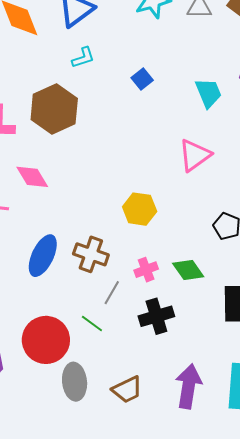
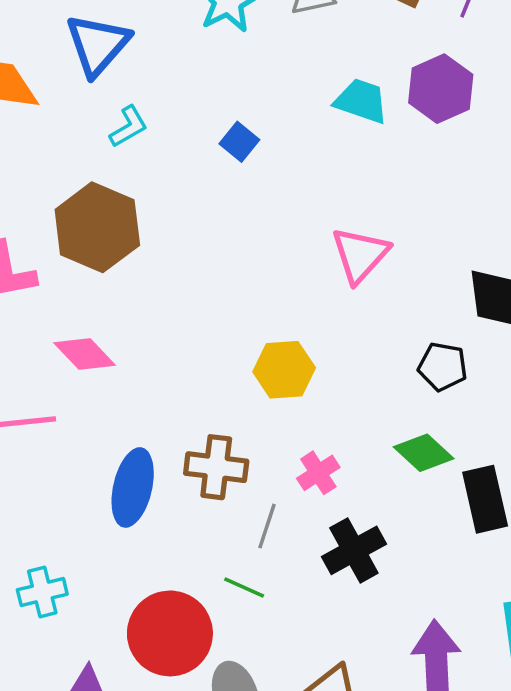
cyan trapezoid: (208, 93) -> (361, 101), moved, turned -36
green diamond: (188, 270) -> (424, 453), moved

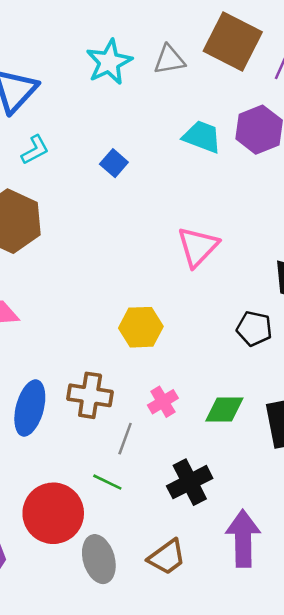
green diamond: (424, 453) -> (224, 410), moved, turned -45
black cross: (354, 550) -> (190, 482), moved

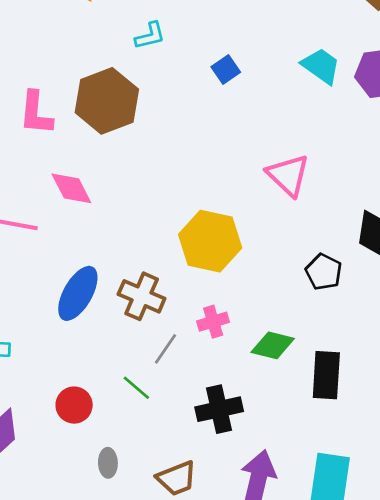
pink triangle: (198, 247) -> (288, 175), turned -45
yellow hexagon: (141, 327) -> (210, 241), size x1.4
red circle: (53, 513) -> (74, 405), size x0.6
gray ellipse: (99, 559) -> (108, 463), size x0.6

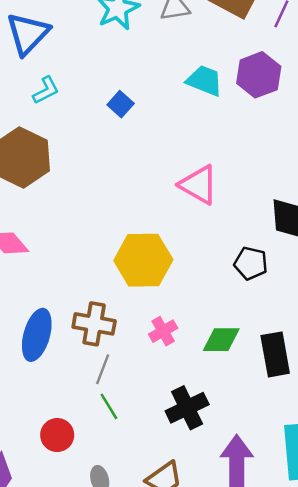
gray line: (165, 349) -> (103, 369), moved
green line: (136, 388) -> (109, 406), turned 32

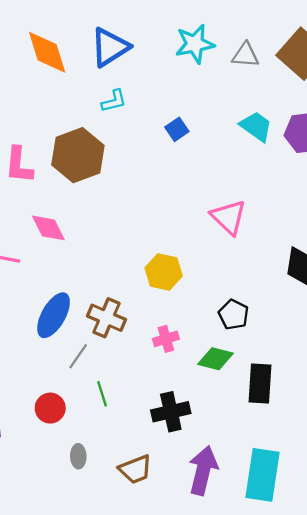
yellow hexagon: (143, 260) -> (164, 272), size x0.7
black pentagon: (251, 263) -> (234, 314), moved
gray line: (103, 369) -> (78, 356), moved

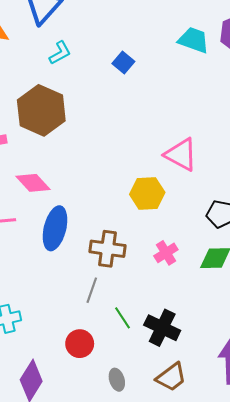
pink triangle: (229, 217) -> (181, 155), moved
blue ellipse: (54, 315) -> (55, 228), moved
black cross: (171, 412) -> (162, 328), moved, turned -36

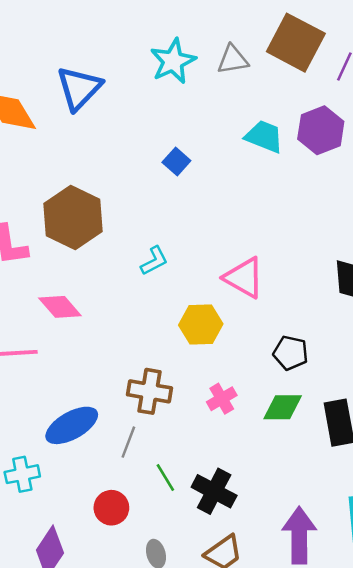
cyan L-shape: (60, 53) -> (154, 261), moved
blue ellipse: (55, 228) -> (72, 425), moved, turned 45

